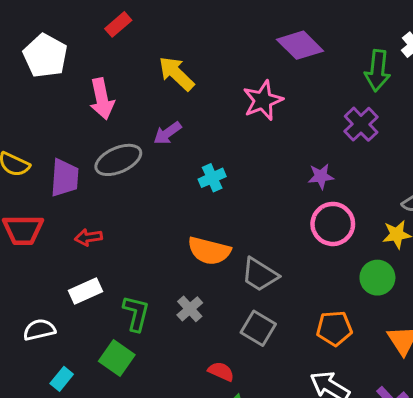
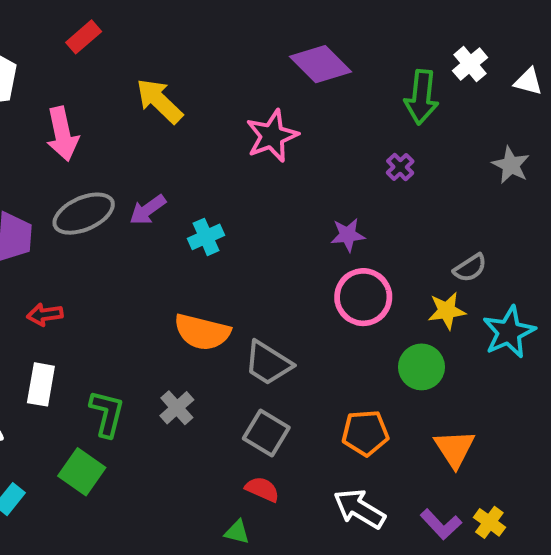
purple cross: (361, 124) -> (400, 167), size x0.6
purple arrow: (167, 133) -> (148, 210), moved
white rectangle: (86, 291) -> (41, 384), turned -56
red semicircle: (221, 371) -> (262, 489), moved

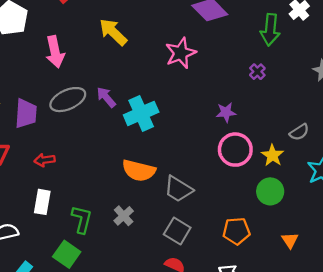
purple arrow: (148, 210) -> (106, 97), turned 85
cyan cross: (206, 237) -> (141, 113), size x1.6
yellow star: (447, 311) -> (273, 155), moved, turned -30
orange triangle: (455, 449) -> (290, 240), size x0.7

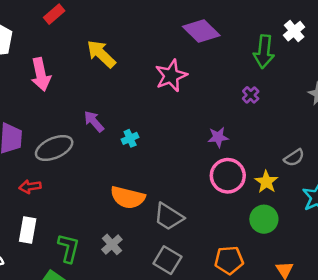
gray ellipse: (68, 100) -> (54, 148), moved
cyan cross: (141, 113) -> (130, 138), size x0.5

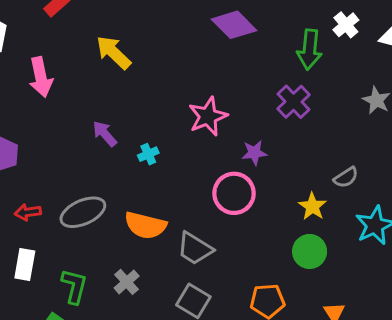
pink star: (171, 76) -> (208, 116), moved
purple cross: (251, 95) -> (294, 102), size x1.6
gray ellipse: (54, 148) -> (83, 212), moved
pink circle: (228, 176) -> (234, 193), moved

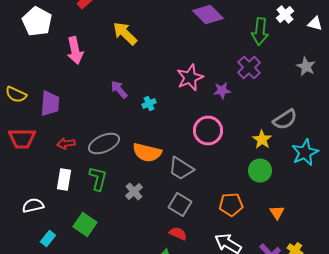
purple star: (254, 153) -> (222, 90), moved
gray semicircle: (346, 177) -> (285, 120), size x1.4
green L-shape: (74, 286) -> (98, 178), moved

